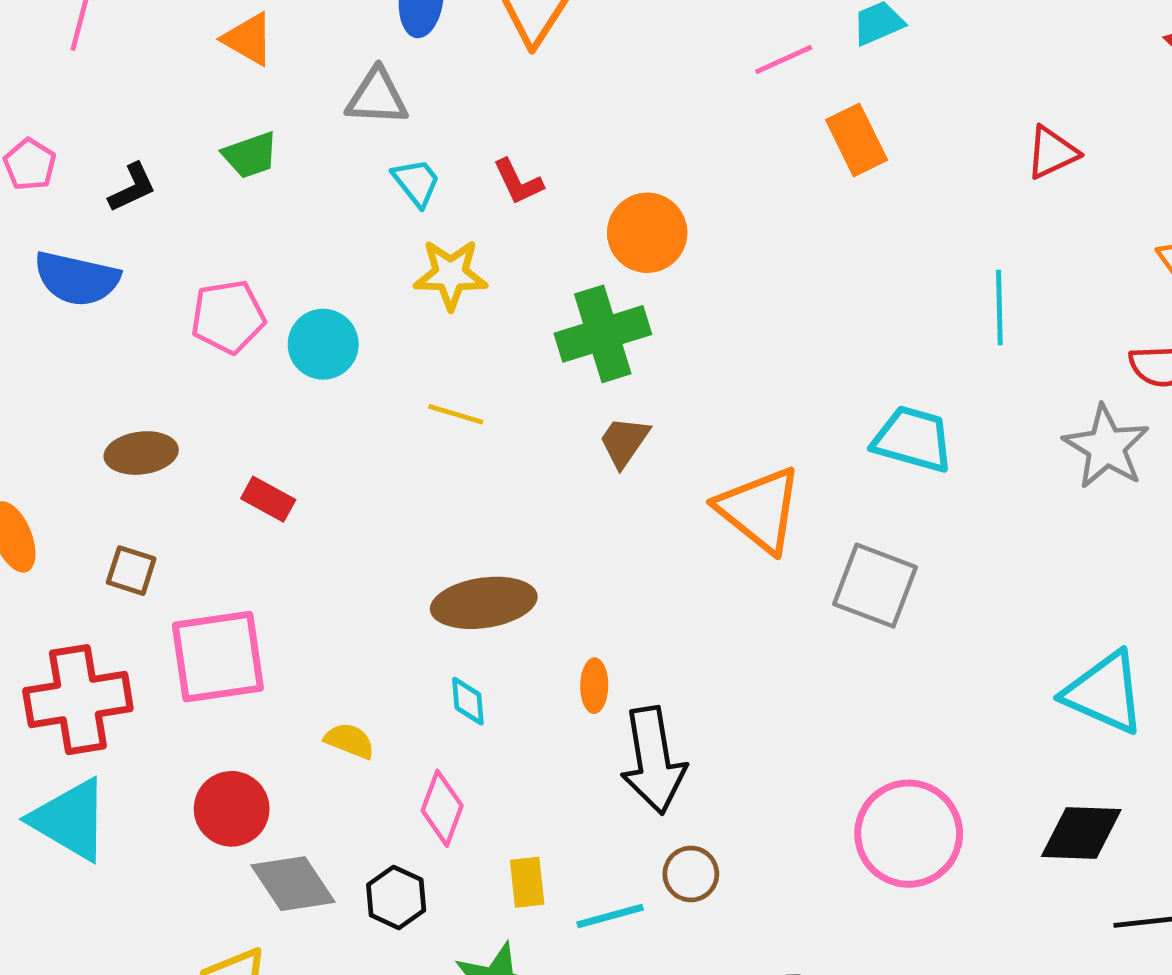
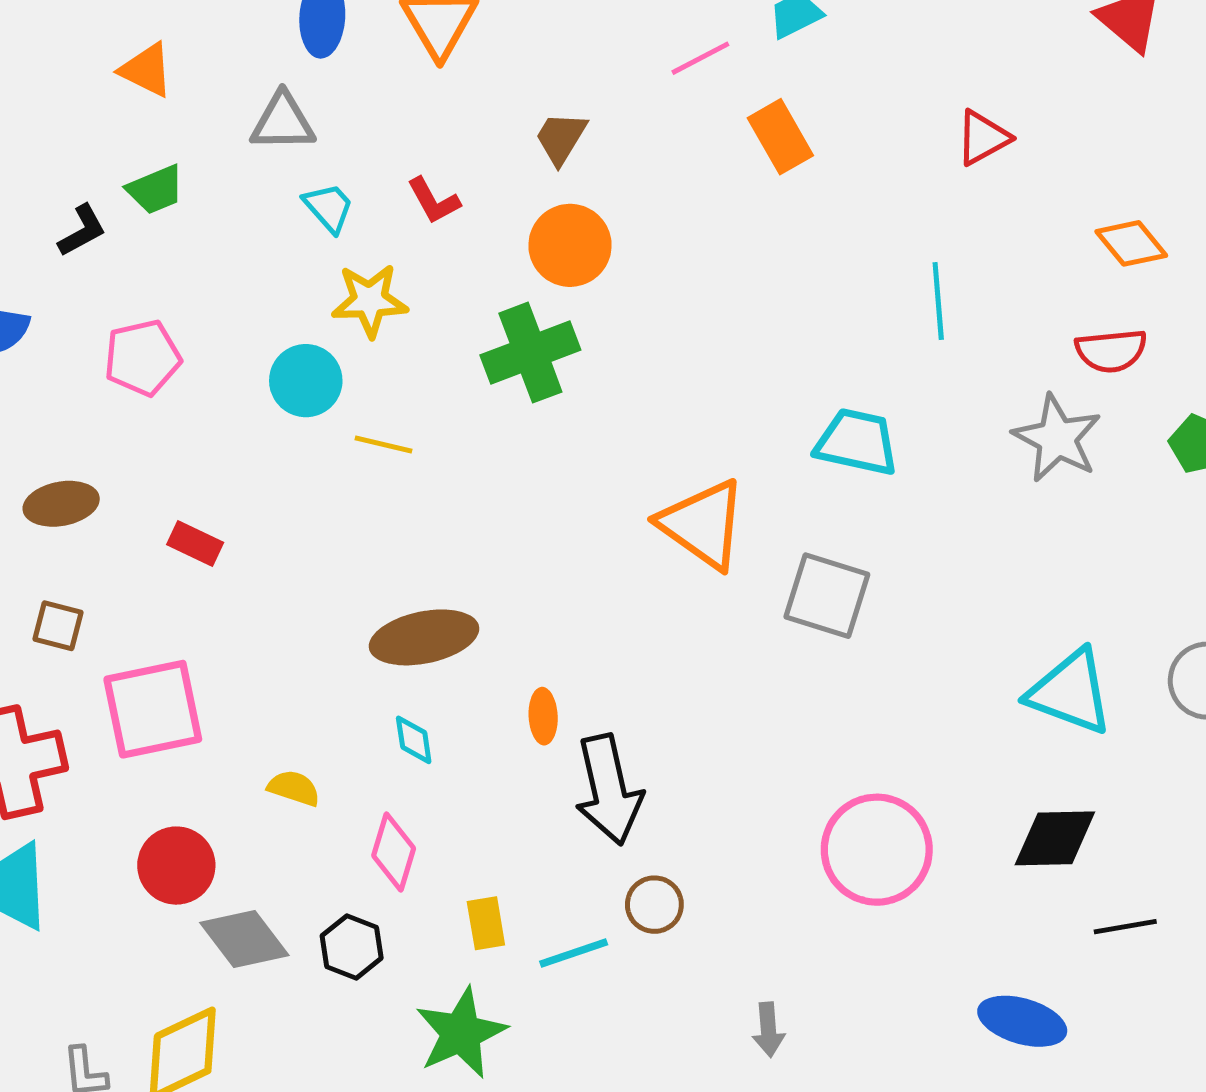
black L-shape: (132, 188) -> (82, 231), moved
cyan circle: (323, 344) -> (306, 381), moved
brown trapezoid: (624, 442) -> (561, 138), moved

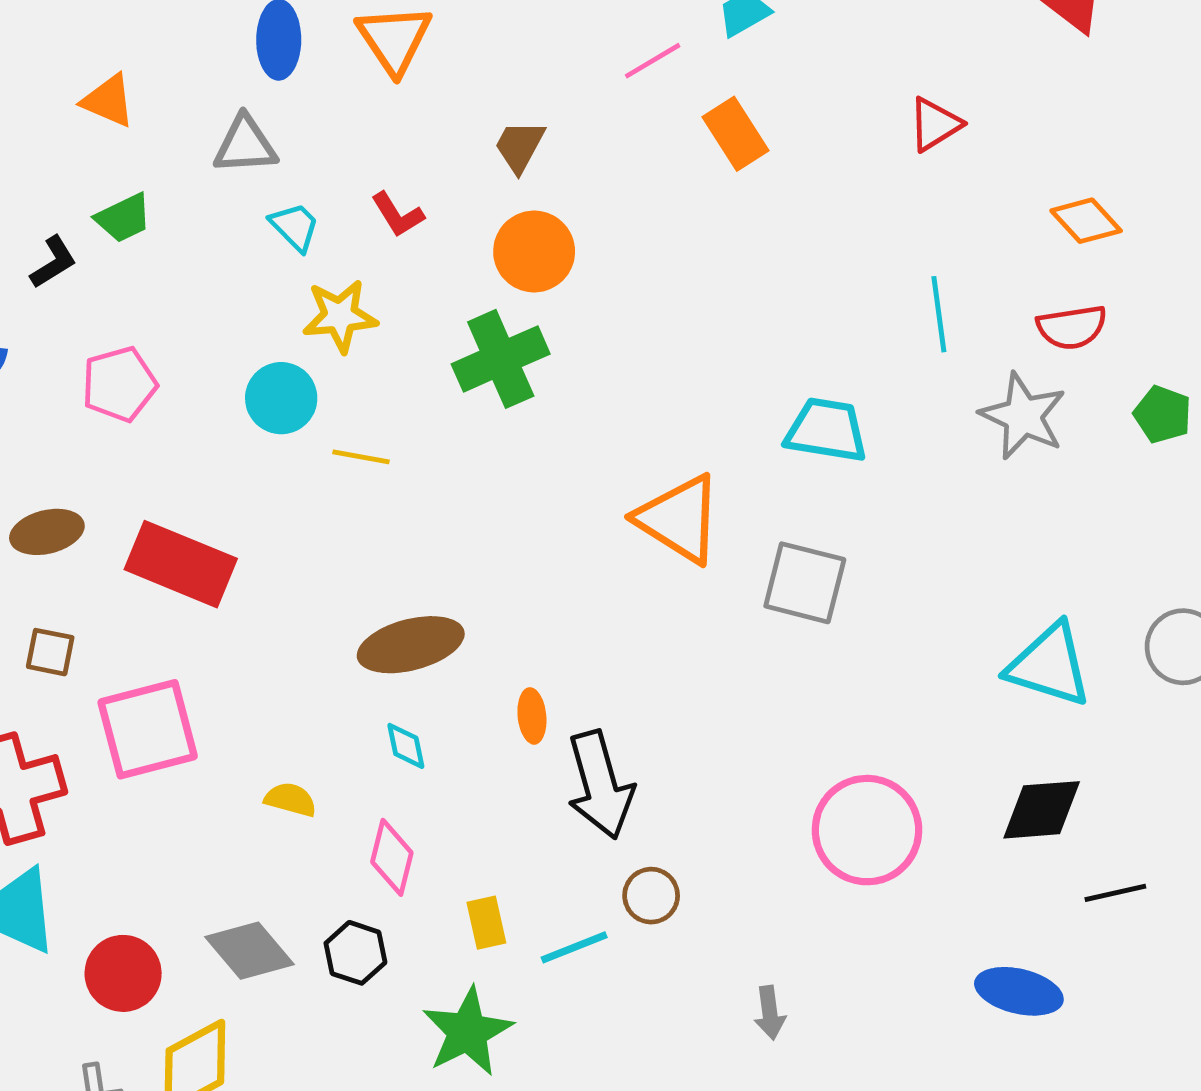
cyan line: (938, 301) -> (939, 314), moved
red rectangle: (195, 544) -> (181, 564), size x2.0
red circle: (176, 866) -> (123, 973), moved

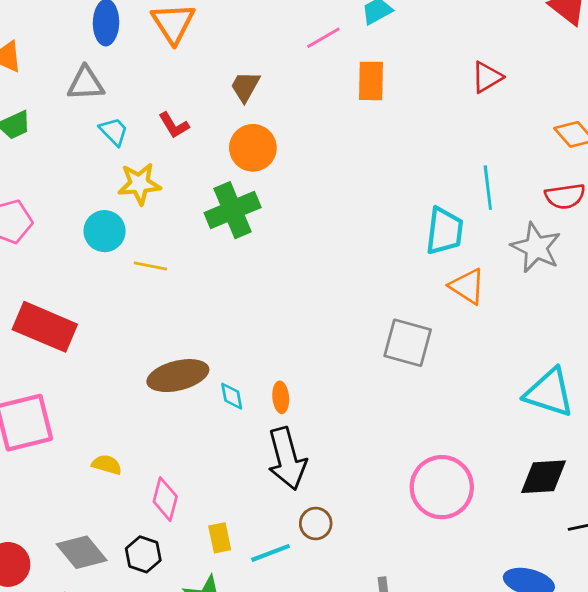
orange rectangle: (735, 134) -> (371, 81), turned 33
cyan trapezoid: (826, 430) -> (444, 231), moved, turned 87
orange triangle: (679, 519) -> (467, 286), moved, size x0.7
orange ellipse: (532, 716) -> (281, 397), moved
cyan diamond: (406, 746) -> (232, 396), moved

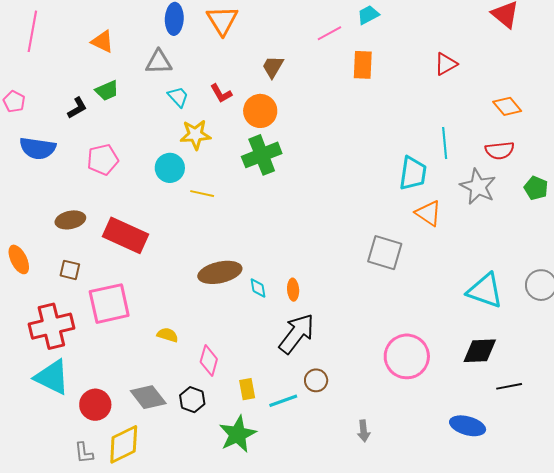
orange circle: (253, 148) -> (260, 111), moved
black arrow: (287, 459) -> (297, 334), turned -129

